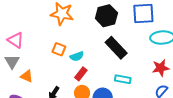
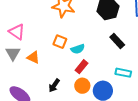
black rectangle: (116, 48) -> (117, 41), size x0.7
orange triangle: (27, 76) -> (33, 57), moved

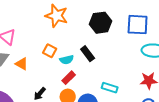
black rectangle: (117, 41) -> (88, 54), moved

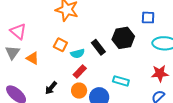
black hexagon: (101, 23) -> (123, 38), moved
blue square: (138, 25) -> (148, 18), size x0.6

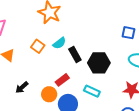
black hexagon: (123, 38) -> (99, 63), moved
cyan semicircle: (78, 54) -> (59, 43), moved, turned -32
red rectangle: (80, 72) -> (62, 80), moved

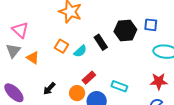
cyan semicircle: (59, 43) -> (80, 51), moved
black rectangle: (75, 54) -> (101, 42), moved
black hexagon: (99, 63) -> (125, 31), moved

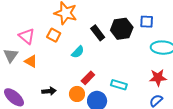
pink triangle: (20, 30) -> (27, 36), moved
black rectangle: (101, 42) -> (98, 33), moved
orange square: (61, 46) -> (54, 35), moved
black arrow: (49, 89) -> (49, 91), turned -136

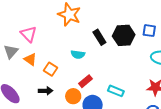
orange square: (54, 35) -> (50, 69), moved
cyan semicircle: (78, 52) -> (78, 54), turned 48

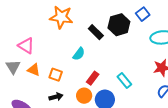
blue square: (149, 31) -> (143, 14), turned -32
cyan semicircle: (78, 54) -> (79, 54), turned -48
cyan rectangle: (116, 91) -> (124, 81), turned 42

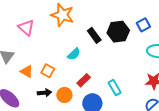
pink triangle: (26, 46) -> (26, 28), moved
orange triangle: (34, 70) -> (27, 72), moved
orange circle: (84, 96) -> (64, 95), moved

